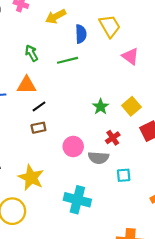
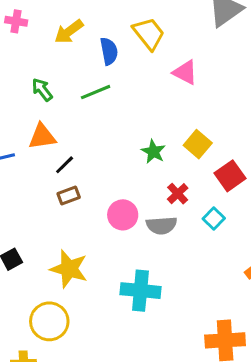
cyan square: (124, 175) -> (214, 219), moved, turned -32

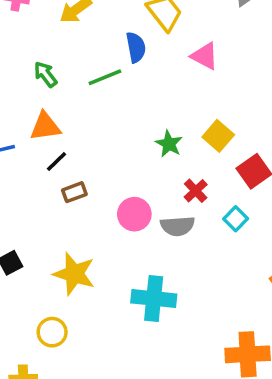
blue semicircle: (109, 51) -> (136, 47), moved
black line: (65, 165) -> (57, 161), moved
yellow circle: (49, 321) -> (52, 332), size x0.7

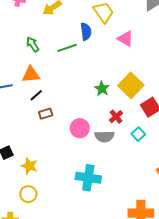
yellow square: (218, 136) -> (131, 85), size x1.4
yellow star: (74, 274) -> (29, 166), moved, size x0.7

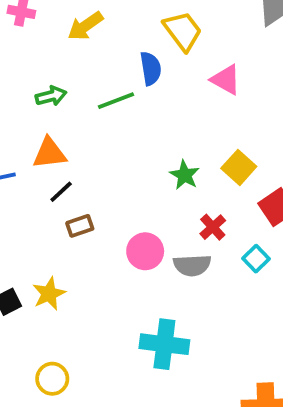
green arrow: (33, 44) -> (51, 96), turned 112
yellow square: (131, 85) -> (239, 167), size x0.7
yellow star: (29, 166) -> (49, 294), moved, turned 30

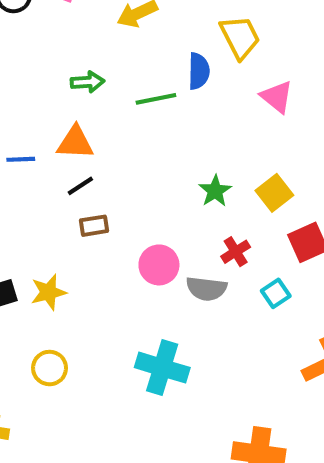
yellow circle: (52, 379) -> (50, 368), moved

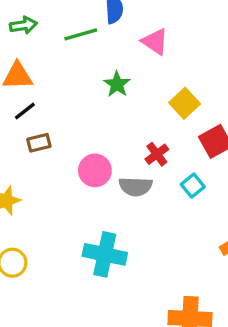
pink triangle: (277, 97) -> (155, 41), moved
green star: (215, 191) -> (117, 84), moved

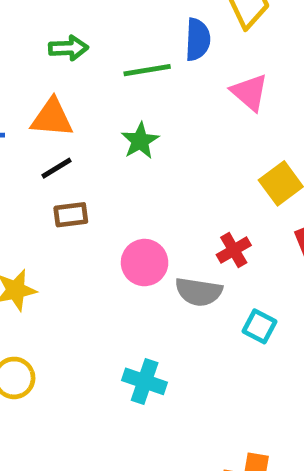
green star: (117, 84) -> (140, 141), moved
cyan square: (193, 186) -> (259, 326), moved, turned -30
cyan cross: (105, 254) -> (145, 381), size x0.7

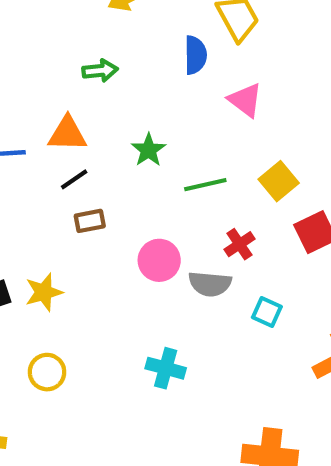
green arrow: (68, 48) -> (100, 71), moved
green line: (147, 70) -> (205, 185), moved

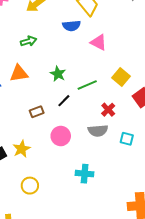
blue semicircle: (195, 55) -> (71, 26), turned 96
black line: (74, 179) -> (64, 101), moved
pink circle: (159, 260) -> (61, 136), moved

